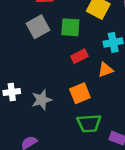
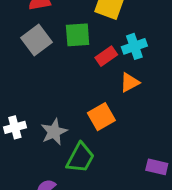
red rectangle: (79, 56) -> (106, 56), moved
green trapezoid: (89, 123) -> (80, 158), moved, turned -50

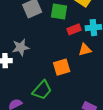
gray star: (54, 132) -> (21, 47), moved

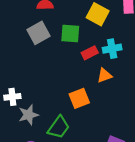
gray star: (21, 47) -> (28, 115), moved

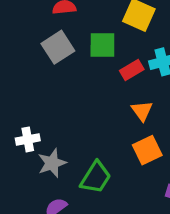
orange triangle: (104, 75) -> (142, 111), moved, turned -42
orange square: (79, 98) -> (147, 150), moved

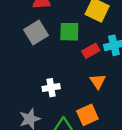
white cross: (28, 139) -> (51, 88), moved
orange square: (147, 150) -> (87, 115), moved

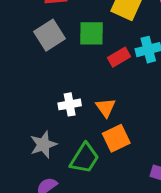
orange triangle: (98, 81) -> (106, 108), moved

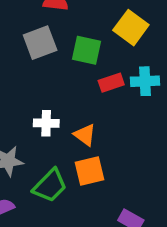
orange triangle: (106, 108) -> (85, 135), turned -30

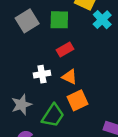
cyan cross: (145, 81) -> (102, 20), moved, turned -30
red rectangle: (111, 83) -> (65, 49), moved

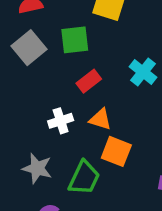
cyan cross: (102, 20) -> (143, 72), moved
orange square: (77, 100) -> (116, 151), turned -36
gray star: (22, 105) -> (37, 168), turned -30

